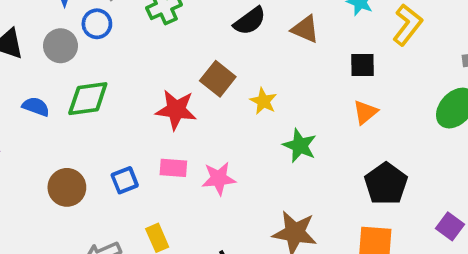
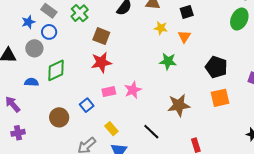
brown square: (218, 79) -> (101, 36), moved
yellow star: (263, 101) -> (161, 28), moved
orange triangle: (365, 112) -> (184, 37), moved

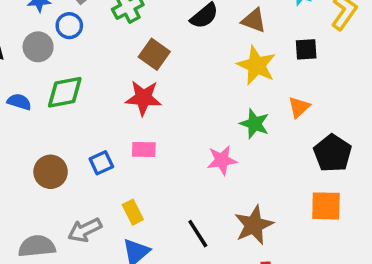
yellow star: (161, 28) -> (256, 65), size x1.6
orange triangle: (184, 37) -> (299, 107), moved
pink star: (133, 90) -> (222, 160), moved
brown star: (179, 105) -> (254, 225), moved, turned -30

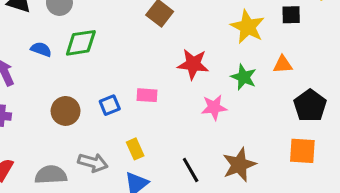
red star: (143, 98) -> (193, 64), moved
orange triangle: (299, 107) -> (283, 64), turned 36
gray arrow: (85, 230) -> (93, 163), turned -140

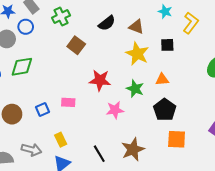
black pentagon: (310, 106) -> (165, 110), moved

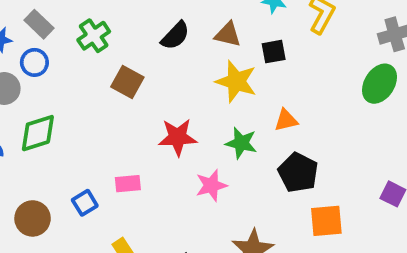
black square: (167, 45) -> (274, 52), moved

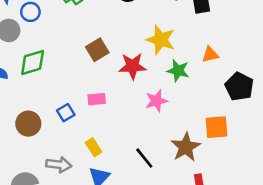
yellow star: (236, 81) -> (161, 40), moved
brown square: (127, 82) -> (97, 50), moved, turned 30
black pentagon: (298, 173) -> (239, 87), moved
orange square: (326, 221) -> (217, 127), moved

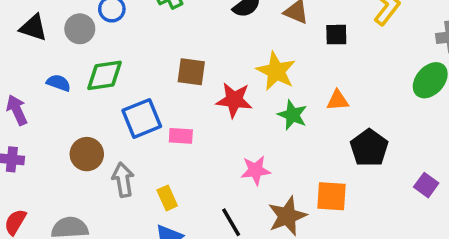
brown square: (97, 50) -> (191, 72), turned 30
pink star: (156, 101) -> (256, 170), moved
blue square: (66, 113) -> (142, 118), moved, size x1.6
gray arrow: (59, 165) -> (123, 180), moved, turned -115

